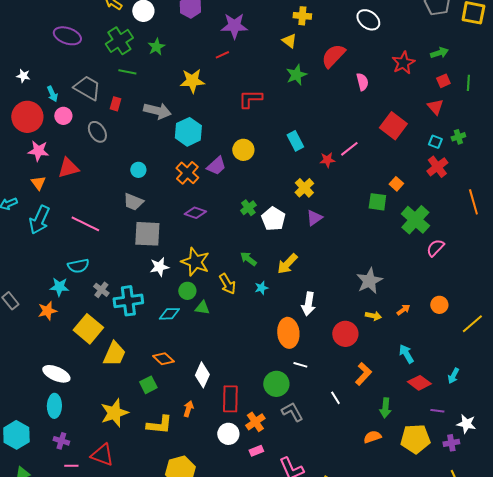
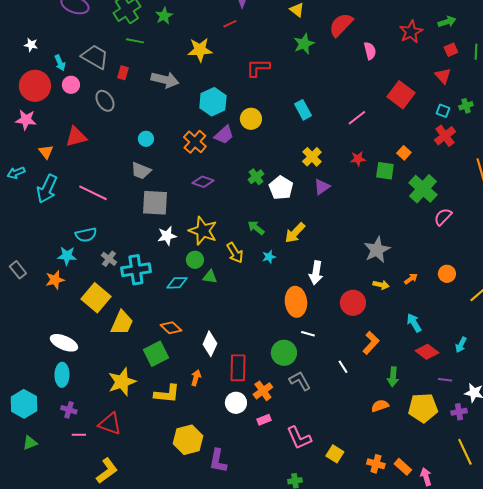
cyan hexagon: (188, 132) -> (213, 102), moved
pink star: (38, 151) -> (26, 120), moved
red star: (327, 160) -> (358, 159), moved
green square: (148, 385) -> (156, 354), size x1.4

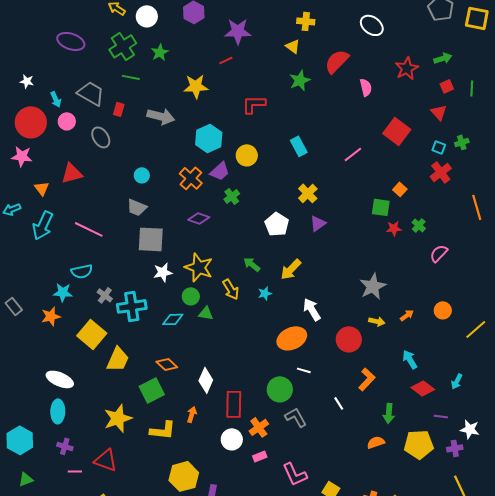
red star: (358, 159) -> (394, 228), moved
green cross: (256, 177) -> (232, 196), moved
green cross: (423, 189) -> (419, 225), size x0.5
white arrow: (316, 273) -> (312, 309), turned 140
orange ellipse: (296, 302) -> (292, 338), turned 72

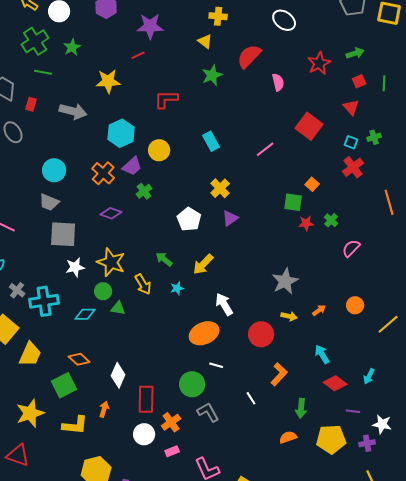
cyan circle: (142, 175) -> (54, 170), size x1.5

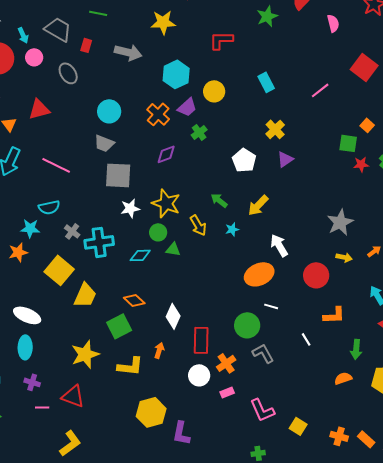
purple diamond: (111, 213) -> (166, 154), turned -40
orange L-shape: (279, 374) -> (334, 315), turned 45

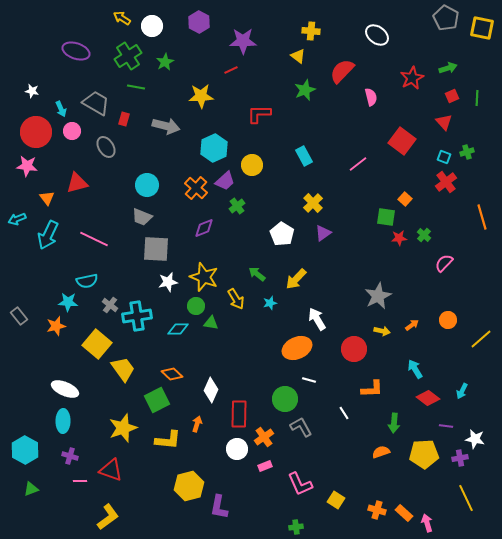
yellow trapezoid: (85, 295) -> (123, 369), turned -60

